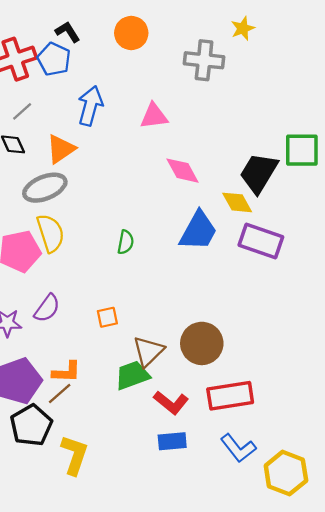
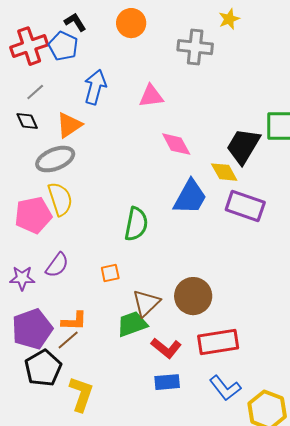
green semicircle: (126, 242) -> (136, 224), moved, size x1.6

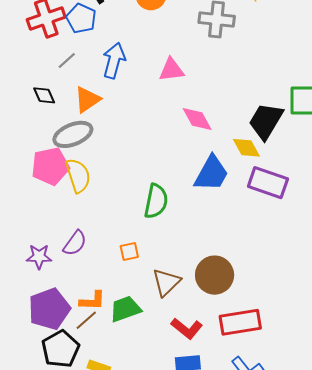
gray line: (35, 92) -> (67, 61), moved
pink pentagon: (33, 215) -> (50, 166), moved
green trapezoid: (132, 324) -> (125, 309), moved

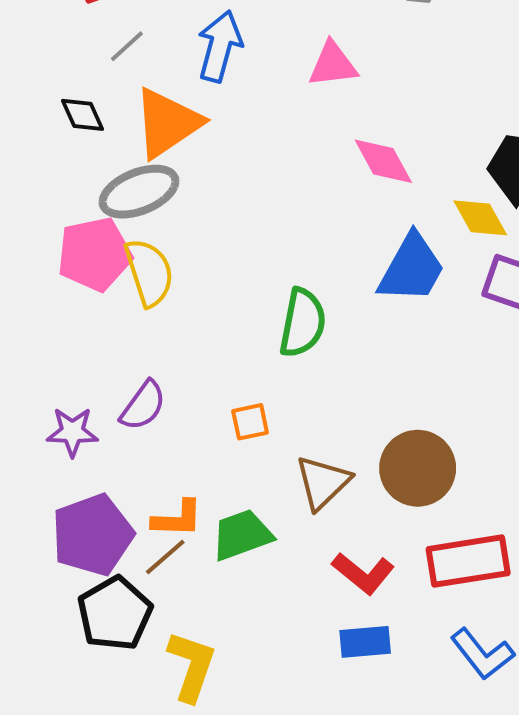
orange triangle: (87, 100) -> (167, 123), size x1.4

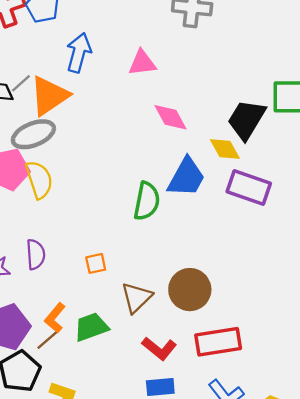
gray line: (127, 46) -> (21, 83), moved
green semicircle: (303, 323) -> (147, 201), moved
purple semicircle: (143, 406) -> (36, 254), turned -40
orange L-shape: (177, 519) -> (55, 318), turned 128

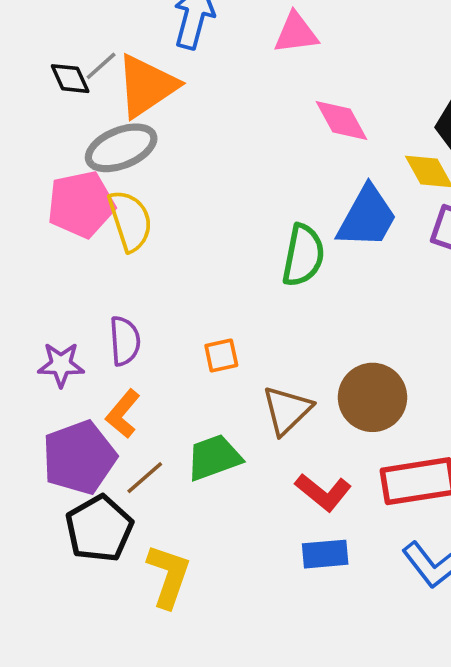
orange L-shape: (55, 318) -> (123, 414), moved

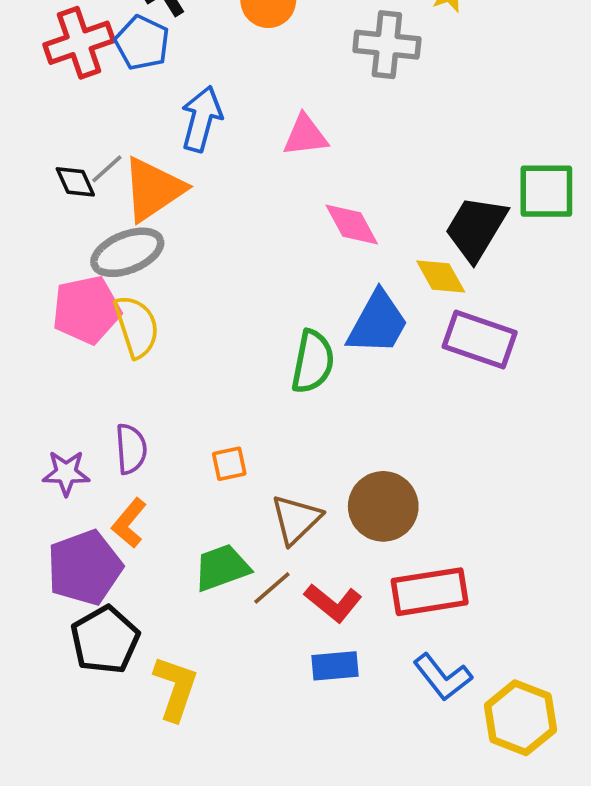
brown line: (145, 478) -> (272, 588), moved

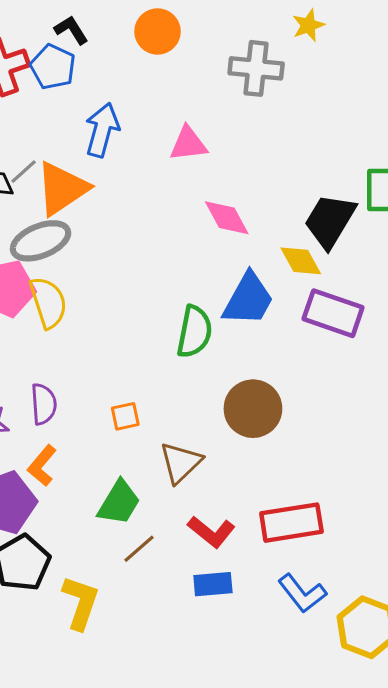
brown circle: (383, 506) -> (253, 409), moved
green trapezoid: (222, 568) -> (119, 503), turned 141
brown line: (272, 588) -> (139, 549), moved

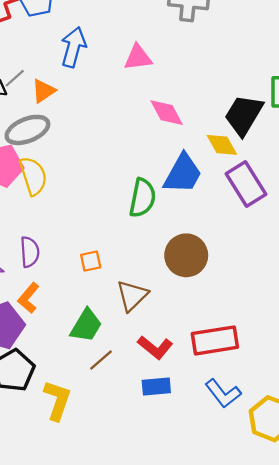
orange triangle: (62, 188) -> (44, 91), size x0.6
purple rectangle: (333, 313) -> (246, 184), turned 39

